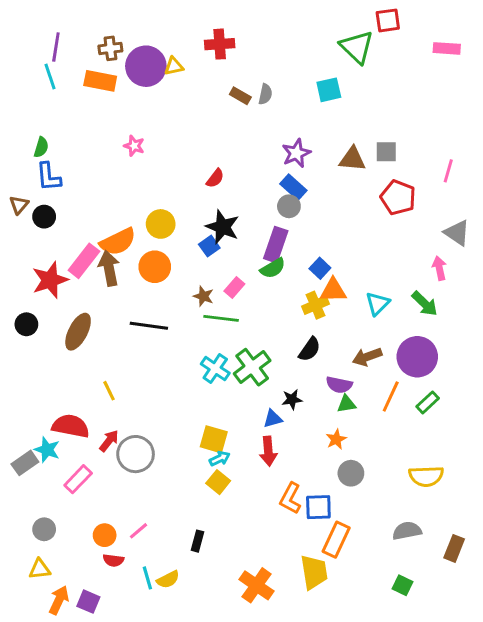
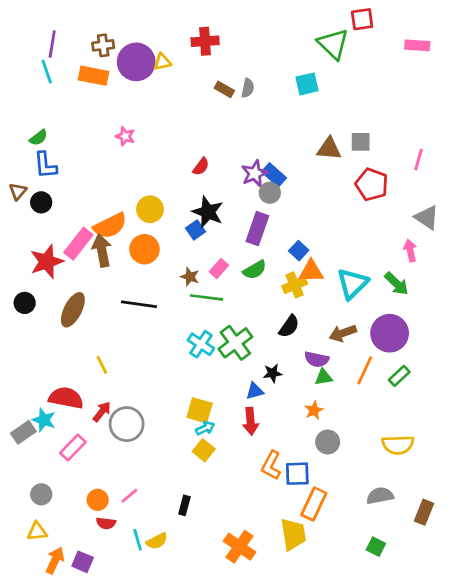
green semicircle: (41, 147) -> (38, 138), turned 36
purple star: (296, 153) -> (255, 173), moved
green semicircle: (273, 268) -> (255, 270), moved
cyan triangle: (377, 304) -> (352, 284), size x1.4

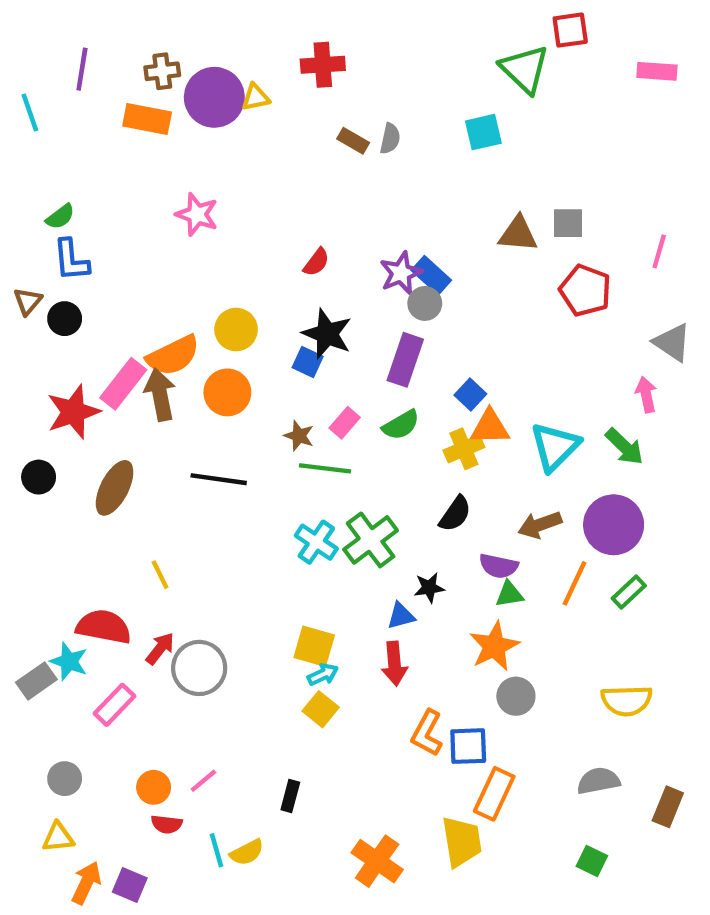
cyan line: (47, 72) -> (30, 113), moved
pink star: (125, 136) -> (197, 214), size x1.4
blue square: (195, 230) -> (308, 362), turned -30
orange star: (314, 410) -> (494, 646), size x1.6

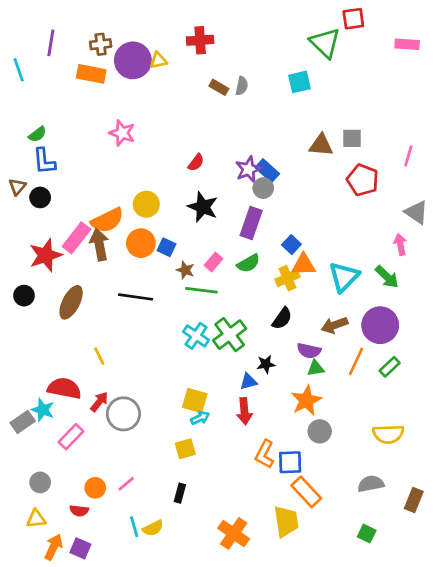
blue square: (308, 362) -> (166, 247), moved
yellow square: (321, 709) -> (185, 449), moved, turned 35
orange rectangle: (494, 794) -> (306, 492), turned -68
red semicircle: (167, 824) -> (79, 511), moved

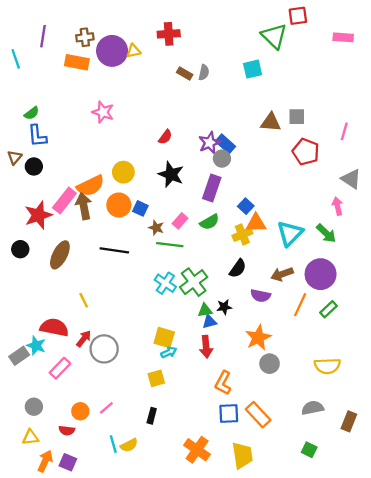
green triangle: (316, 368) -> (205, 310), moved
blue square: (290, 462) -> (229, 413), moved
yellow trapezoid: (286, 521) -> (242, 455), moved

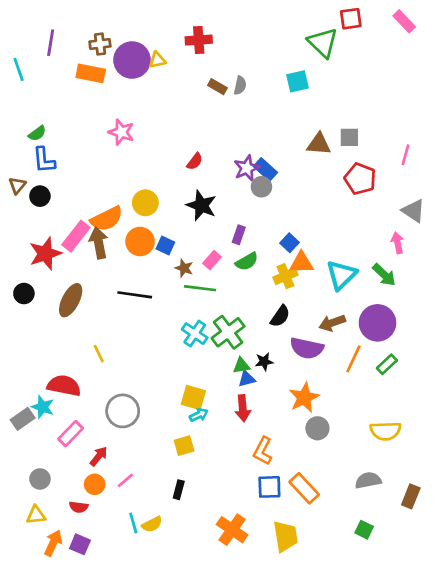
pink rectangle: (343, 37) -> (404, 21), moved, turned 42
purple rectangle: (212, 188) -> (239, 235), moved, size x0.6
purple semicircle: (260, 296) -> (307, 348), size x1.4
red arrow: (84, 339) -> (99, 456), moved

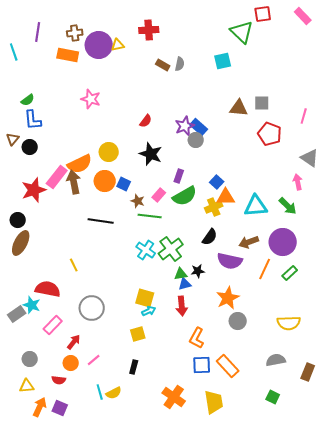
green semicircle: (247, 261) -> (185, 196), size x1.4
cyan triangle: (341, 275) -> (256, 206), turned 40
brown ellipse: (71, 300) -> (21, 243), moved

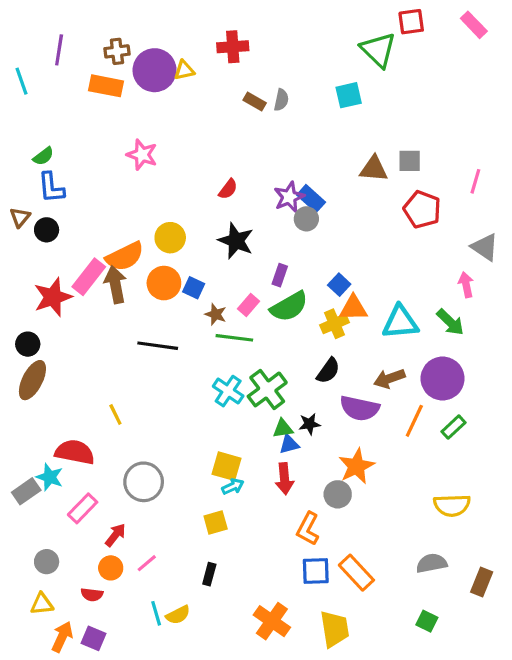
gray circle: (238, 321) -> (338, 494), moved

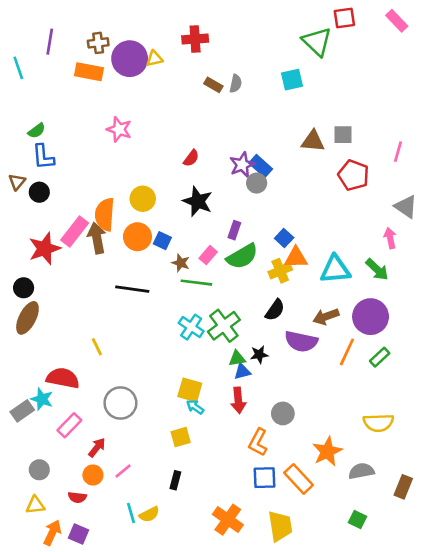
orange semicircle: (125, 256) -> (105, 214), turned 120
orange star: (356, 466) -> (327, 451), moved
cyan arrow: (233, 487) -> (195, 407), turned -120

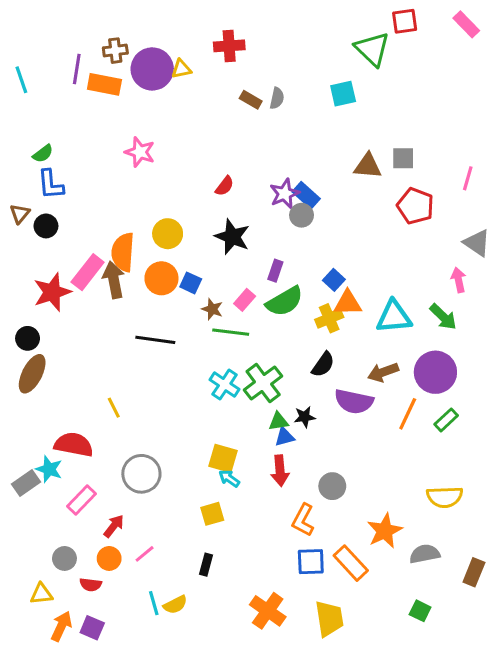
purple line: (50, 42) -> (77, 69), moved
gray circle: (39, 470) -> (64, 558), moved

